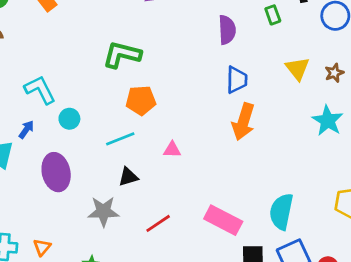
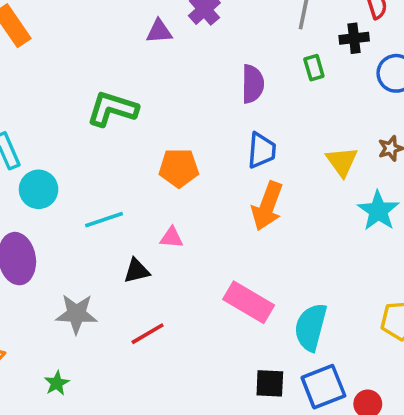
yellow triangle: (297, 68) -> (342, 161), moved
orange pentagon: (141, 100) -> (179, 168), moved
cyan circle: (69, 119) -> (39, 189), size x1.4
black triangle: (128, 177) -> (137, 271), moved
pink rectangle: (223, 220) -> (249, 302), moved

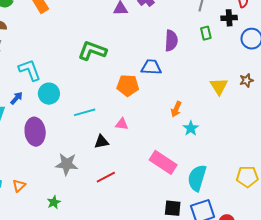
blue trapezoid: (262, 150) -> (151, 67), moved, turned -95
orange arrow: (267, 206) -> (176, 109), size x0.6
cyan star: (378, 211) -> (191, 128), moved, size x0.7

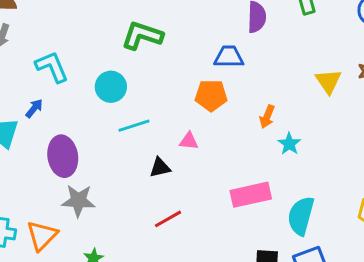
orange pentagon: (128, 85) -> (211, 95), moved
cyan circle: (49, 94) -> (111, 87), moved
pink rectangle: (163, 162) -> (251, 195), turned -44
gray star: (67, 164) -> (78, 201), moved
orange triangle: (19, 186) -> (42, 236), size x1.6

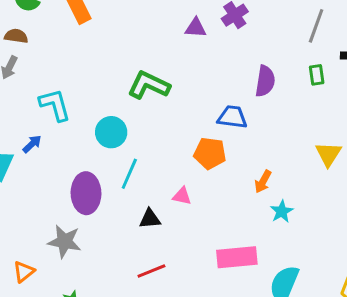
cyan line: (134, 126) -> (129, 174), turned -56
purple ellipse: (63, 156) -> (86, 193), moved
orange triangle: (42, 236) -> (24, 272), size x0.7

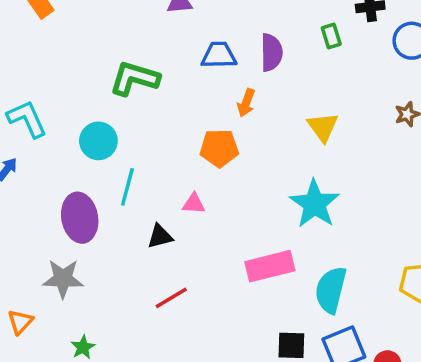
blue trapezoid: (232, 117) -> (219, 55), moved
yellow triangle: (328, 154) -> (323, 127), moved
orange arrow: (263, 182) -> (246, 103), moved
cyan star: (282, 211) -> (315, 204), size x1.8

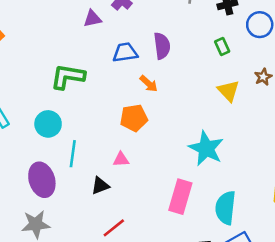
green rectangle: (331, 36) -> (222, 46), moved
orange arrow: (246, 103) -> (149, 84), turned -60
yellow triangle: (323, 127) -> (228, 91), moved
pink rectangle: (270, 266) -> (180, 197), turned -52

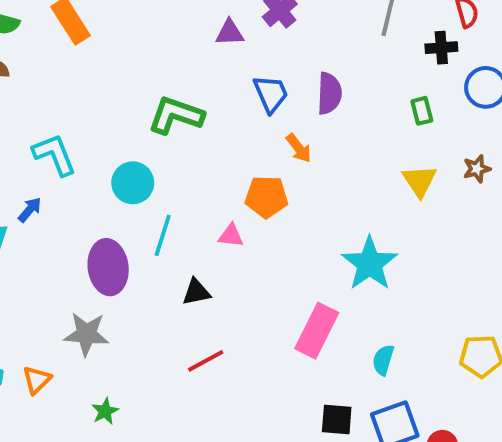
blue trapezoid: (125, 53) -> (271, 94), turned 65
pink triangle: (121, 159) -> (231, 236), moved
cyan semicircle: (225, 208) -> (383, 360), size x0.6

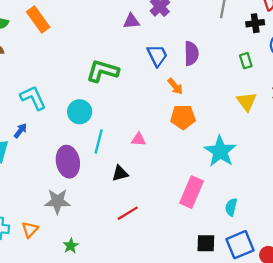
orange pentagon: (266, 197) -> (183, 117), moved

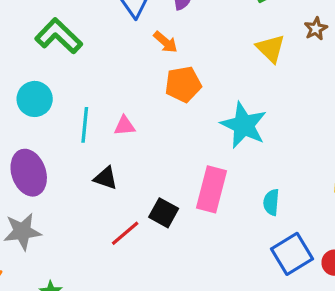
green L-shape: (103, 71) -> (59, 36), turned 36
cyan line: (99, 141) -> (85, 125), moved
black triangle: (120, 173) -> (106, 178), turned 42
black square: (206, 243) -> (164, 213), moved, turned 36

